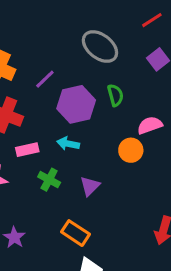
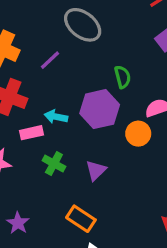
gray ellipse: (100, 47) -> (83, 25), moved
purple hexagon: (76, 104) -> (100, 109), moved
cyan arrow: (68, 144) -> (56, 117), moved

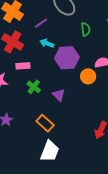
green semicircle: (123, 77) -> (86, 29), moved
cyan arrow: (56, 117) -> (47, 43), moved
purple triangle: (96, 170) -> (59, 95), turned -40

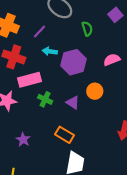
pink rectangle: (23, 66) -> (29, 80), size x1.5
orange circle: (88, 76) -> (95, 91), moved

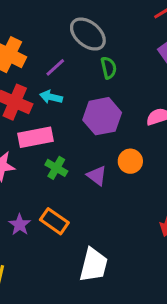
green semicircle: (87, 29) -> (109, 68), moved
cyan arrow: (50, 51) -> (51, 97), moved
orange rectangle: (64, 135) -> (54, 221), moved

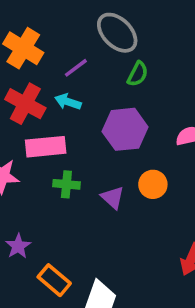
green semicircle: (109, 68) -> (138, 74), turned 35
green cross: (56, 168) -> (66, 184), turned -30
orange rectangle: (54, 221) -> (54, 280), moved

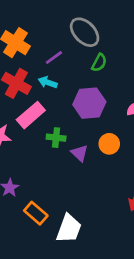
pink rectangle: (46, 147) -> (31, 115), turned -36
green cross: (66, 184) -> (56, 138), moved

